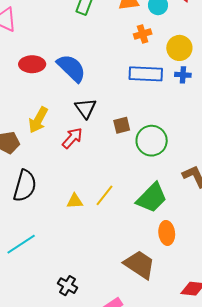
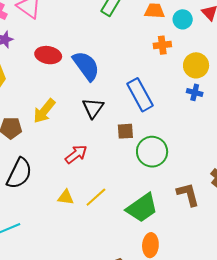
blue rectangle: (146, 74) -> (140, 95), moved, turned 48
red arrow: (72, 138) -> (76, 154), moved

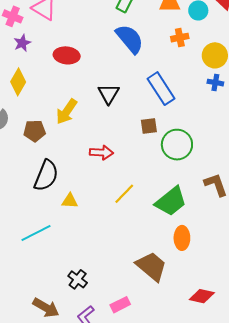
blue semicircle: (86, 66) -> (130, 39), moved
black triangle: (93, 108) -> (109, 94), moved
red arrow: (76, 154) -> (101, 152), turned 45
yellow triangle: (66, 197) -> (70, 201), moved

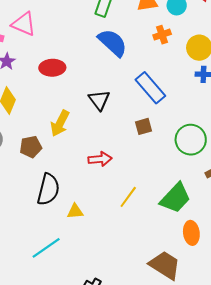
green circle: (177, 145) -> (191, 140), moved

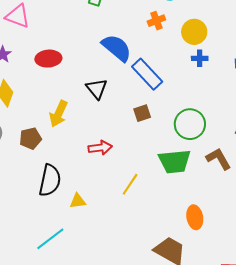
blue semicircle: (113, 43) -> (117, 48), moved
green trapezoid: (175, 198) -> (175, 161), moved, turned 44

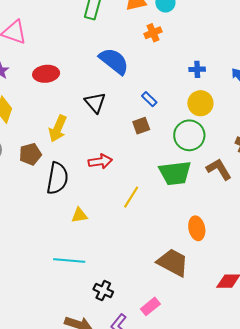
yellow circle: (194, 32) -> (200, 103), moved
blue rectangle: (147, 74) -> (149, 99), moved, size x0.5
black semicircle: (50, 180) -> (57, 178), moved
cyan line: (50, 239) -> (69, 260), moved, turned 44

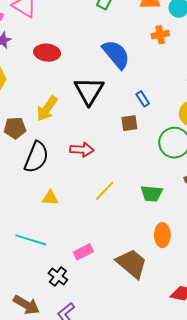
black triangle: (95, 103) -> (89, 91), size x1.4
green trapezoid: (175, 173) -> (152, 193), moved, size x0.7
pink rectangle: (150, 306) -> (83, 252), moved

